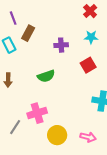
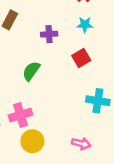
green semicircle: (46, 76) -> (31, 71), turned 144
yellow circle: (57, 135) -> (32, 141), moved

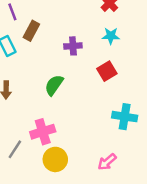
pink arrow: (81, 144) -> (107, 162), turned 126

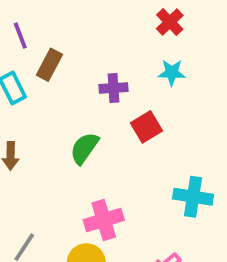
red square: (107, 71) -> (146, 127), moved
pink cross: (43, 132) -> (104, 220), moved

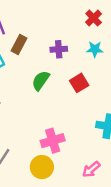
purple cross: (113, 88) -> (59, 49), moved
green semicircle: (84, 148) -> (41, 81), moved

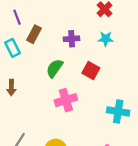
red square: (79, 83) -> (91, 71), turned -30
pink cross: (53, 141) -> (66, 100), moved

